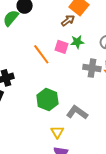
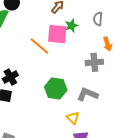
pink square: (61, 47) -> (57, 34), size x1.5
gray cross: (92, 68) -> (94, 62), moved

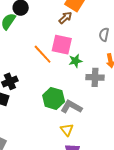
green star: (71, 26) -> (75, 61), moved
gray L-shape: (87, 94) -> (71, 107), moved

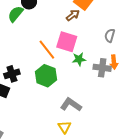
gray cross: (95, 77) -> (102, 68), moved
green hexagon: (54, 98) -> (46, 76), moved

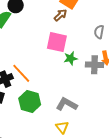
orange line: (47, 50) -> (21, 73), moved
green hexagon: (46, 76) -> (30, 102), moved

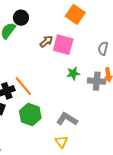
brown arrow: (60, 15) -> (46, 41), moved
pink square: (57, 42) -> (63, 45), moved

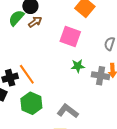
brown arrow: (46, 41) -> (35, 22), moved

